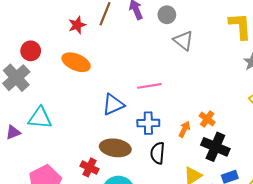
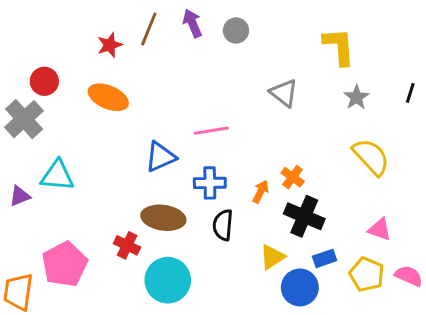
gray triangle: (183, 41) -> (284, 93), moved

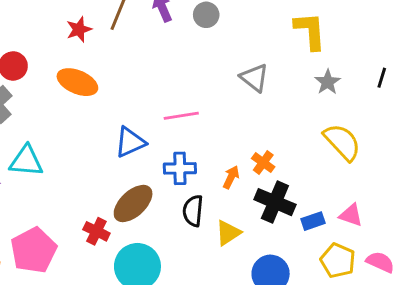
brown ellipse: (163, 218) -> (133, 203), turned -51
yellow triangle: (272, 257) -> (228, 233), moved
blue rectangle: (325, 258) -> (313, 221), moved

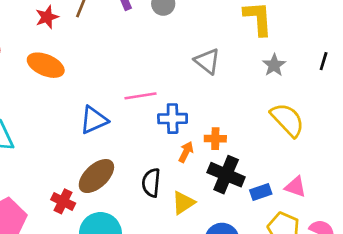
orange cross: (263, 163) -> (215, 139), turned -35
blue cross: (180, 168) -> (173, 119), moved

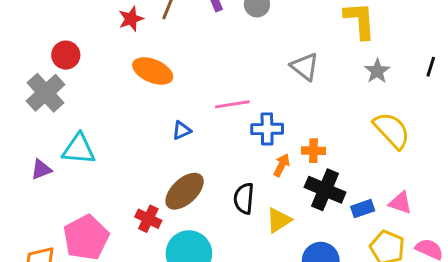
orange ellipse: (46, 65) -> (153, 71), moved
blue triangle: (94, 120) -> (182, 130), size x0.6

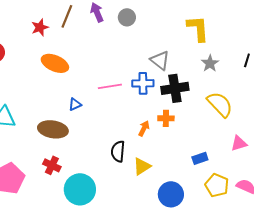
blue cross: (267, 129) -> (143, 83), moved
black cross: (325, 190) -> (175, 88), moved, turned -32
brown ellipse: (185, 191) -> (53, 129), moved, turned 52
pink triangle: (400, 203) -> (239, 143), moved, turned -36

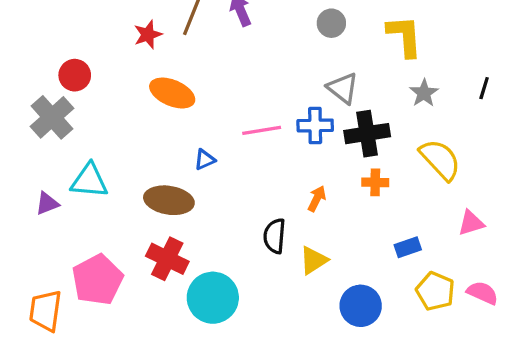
gray circle: (127, 17) -> (331, 23), moved
orange cross: (166, 118) -> (375, 182), moved
red cross: (52, 165) -> (167, 259), size x1.4

